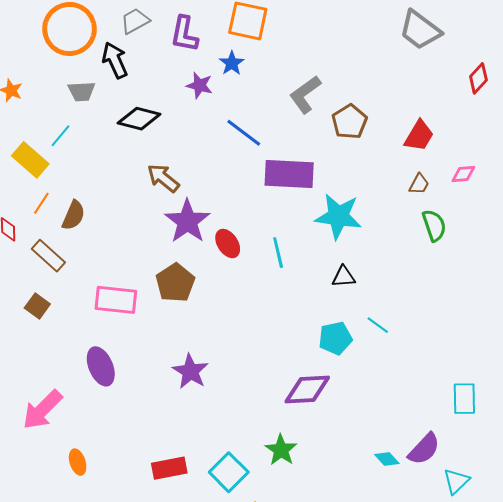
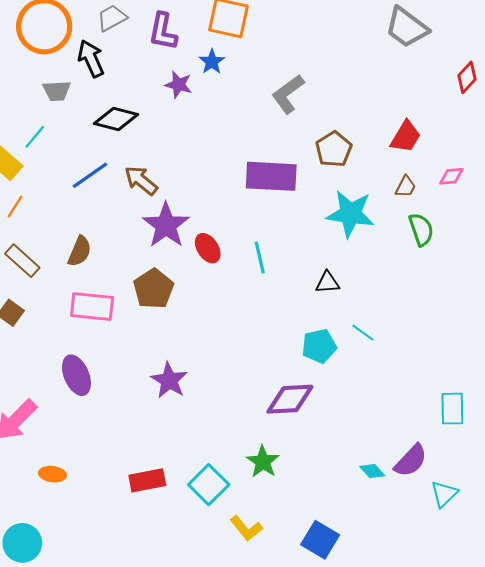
brown pentagon: (350, 122) -> (334, 149), moved
blue line: (244, 133) -> (90, 175), moved, turned -72
brown semicircle: (74, 215) -> (80, 251), moved
cyan star: (338, 216) -> (350, 214), moved
orange ellipse: (78, 462) -> (52, 474), turned -65

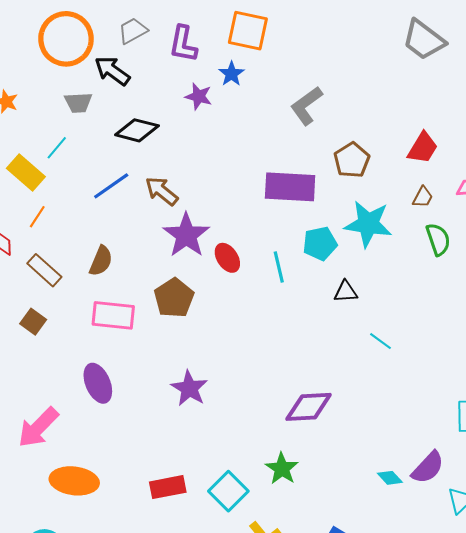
black arrow: (91, 59) -> (112, 71), turned -30
cyan pentagon: (319, 346) -> (320, 243), moved
orange ellipse: (52, 474) -> (74, 481), size x1.8

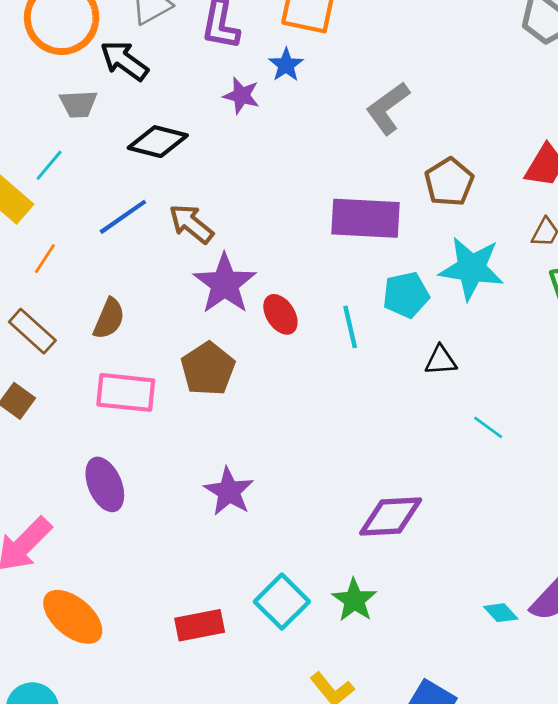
orange line: (37, 217) -> (45, 259), moved
orange ellipse: (74, 481) -> (73, 617), turned 33
cyan square: (228, 491) -> (282, 602), moved

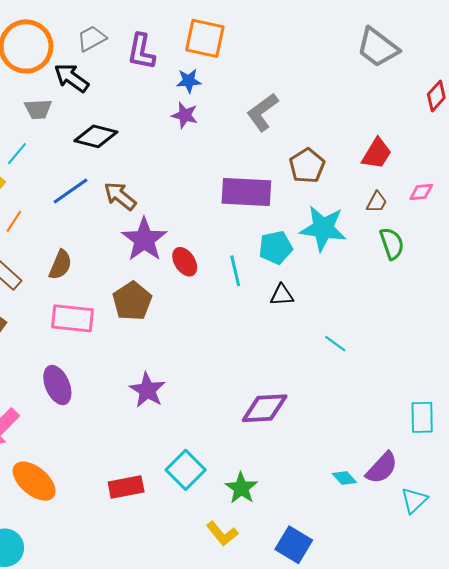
blue star: (286, 65) -> (189, 81), turned 30
purple star: (241, 96) -> (185, 115), moved
black triangle: (441, 360) -> (282, 295), moved
green star: (354, 600) -> (241, 488), moved

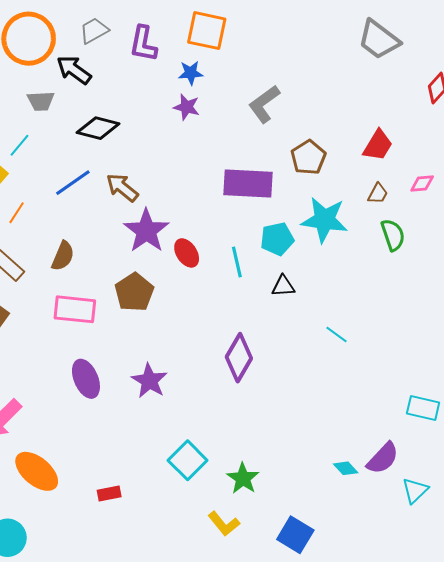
purple ellipse: (57, 385) -> (86, 379), moved
purple diamond: (265, 408) -> (239, 358), moved, turned -57
cyan rectangle: (422, 417) -> (423, 408), turned -76
red rectangle: (126, 487) -> (109, 493), moved, size x0.7

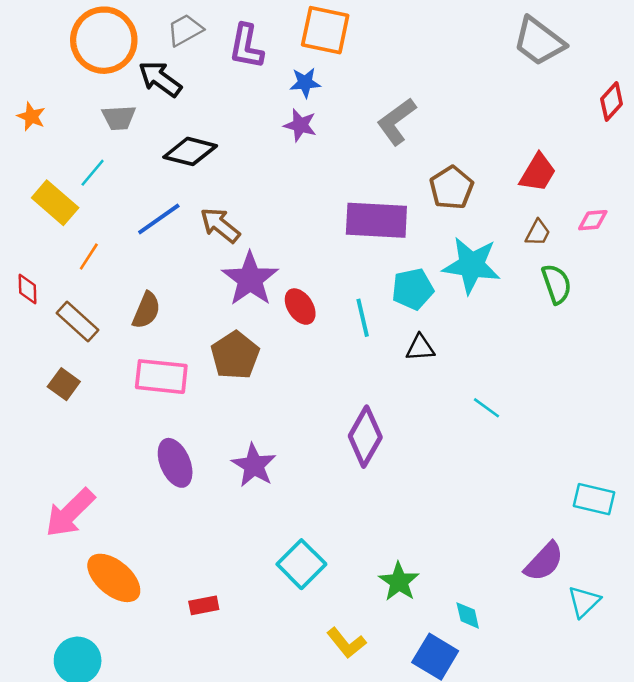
cyan diamond: (346, 468) -> (468, 615), moved, turned 30
green star: (243, 478) -> (399, 582), moved

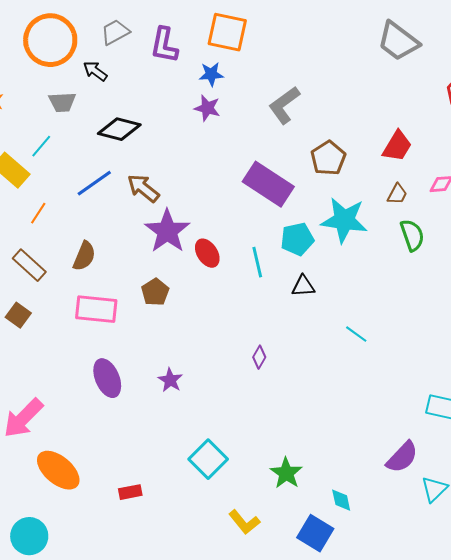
black arrow: (160, 79) -> (95, 71), size x0.7
purple rectangle: (376, 220) -> (268, 184), turned 30
brown pentagon: (235, 355) -> (155, 292), size x0.7
purple diamond: (365, 437) -> (259, 357), size x0.5
purple star: (254, 465) -> (170, 380), size x0.7

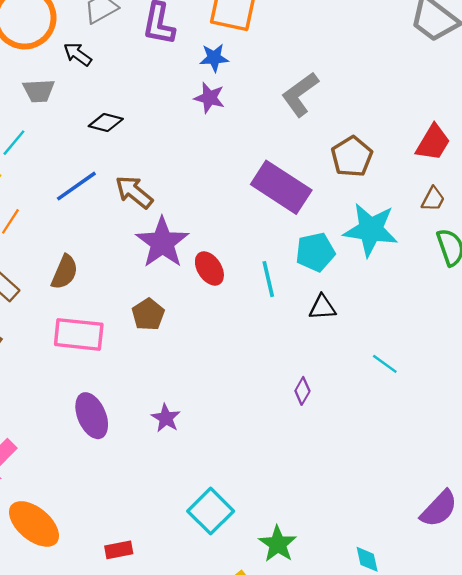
black diamond: (119, 129) -> (106, 123), size x0.7
purple diamond: (259, 357) -> (302, 391), moved
green star: (286, 473) -> (278, 544), moved

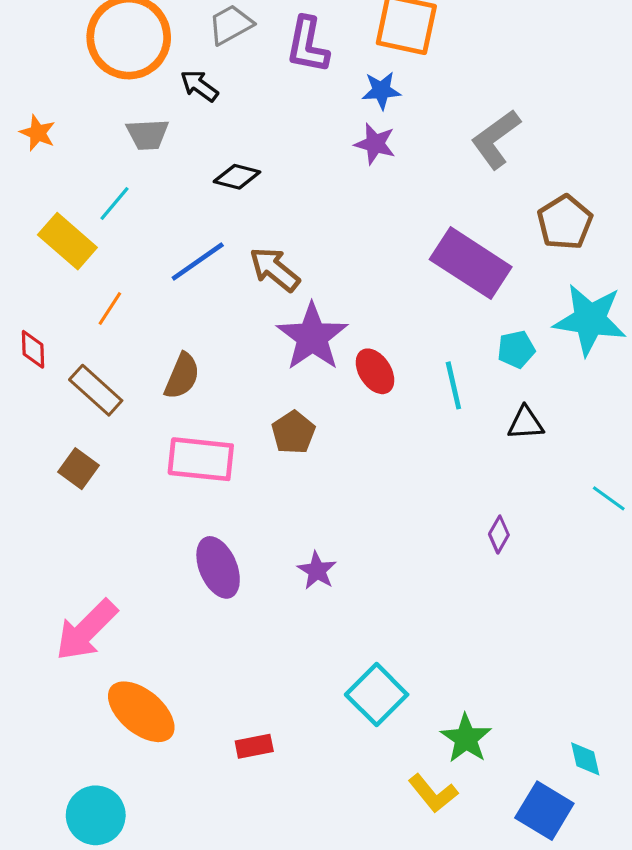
cyan pentagon: (315, 252) -> (516, 349), size x0.7

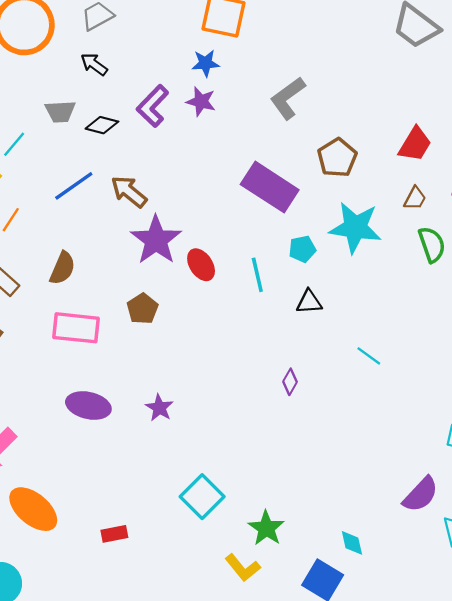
purple L-shape: (308, 45) -> (153, 106), moved, turned 33
black arrow: (199, 86) -> (94, 64), moved
gray trapezoid: (148, 134) -> (60, 112), moved
purple ellipse: (218, 567) -> (88, 405), turned -54

